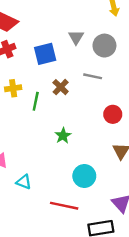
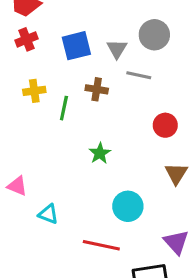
gray triangle: (76, 37) -> (117, 49), moved
brown cross: (61, 87) -> (97, 89), turned -35

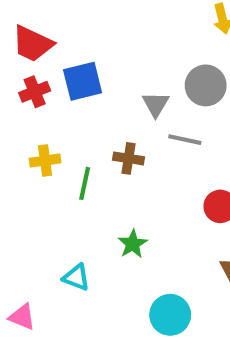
blue square: (76, 46) -> (83, 81), moved
pink triangle: (17, 186) -> (22, 317), moved
cyan triangle: (48, 214) -> (76, 277), moved

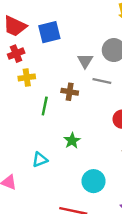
blue square: (83, 81) -> (49, 32), moved
yellow cross: (45, 161) -> (27, 77), moved
cyan triangle: (76, 277) -> (40, 160), turned -42

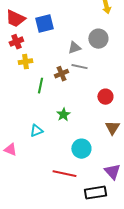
gray triangle: (85, 61) -> (74, 48), turned 40
gray line: (102, 81) -> (79, 67), moved
brown cross: (70, 92) -> (61, 74), turned -32

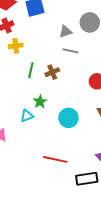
brown cross: (61, 74) -> (52, 72), moved
green star: (63, 115) -> (40, 102), moved
cyan circle: (81, 149) -> (68, 118), moved

